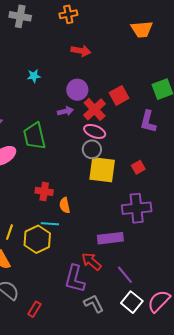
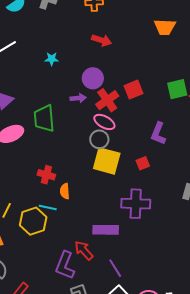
purple L-shape: (148, 122) -> (158, 134), moved

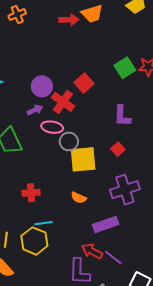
red arrow: (102, 40) -> (69, 20), moved
pink ellipse: (104, 122) -> (52, 127), moved
orange semicircle: (65, 191) -> (79, 198), moved, turned -42
purple line: (115, 268) -> (113, 258), moved

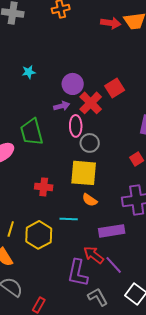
pink ellipse: (52, 127) -> (76, 126), turned 70
yellow square: (83, 159) -> (84, 173), moved
cyan line: (43, 223) -> (69, 219), moved

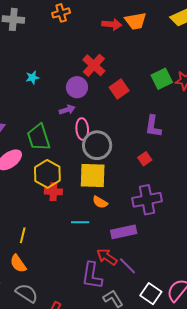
red cross: (91, 103) -> (94, 65), moved
gray circle: (90, 143) -> (97, 145), size x1.5
yellow hexagon: (39, 235) -> (47, 174), moved

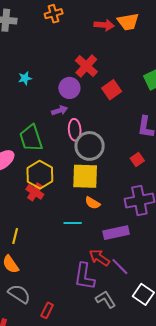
red cross: (53, 192) -> (35, 192), moved, turned 30

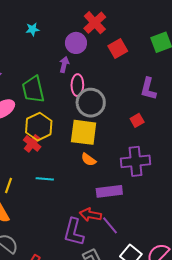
purple arrow: (60, 111) -> (64, 65), turned -63
cyan line: (73, 223) -> (45, 179), moved
red arrow: (99, 258) -> (90, 215), turned -30

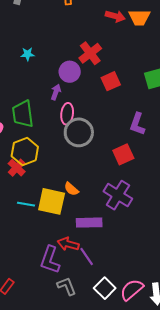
red square: (137, 120) -> (123, 154), size x1.5
yellow square: (84, 132) -> (52, 201), moved
purple cross: (135, 161) -> (118, 195), turned 32

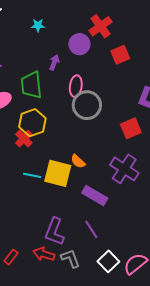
purple arrow: (56, 92) -> (54, 62), moved
purple rectangle: (89, 223) -> (95, 195), turned 30
red arrow: (68, 244) -> (44, 254), moved

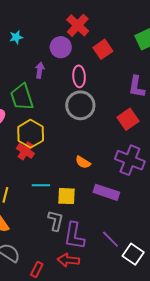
pink ellipse: (76, 86) -> (79, 76), moved
yellow square: (58, 173) -> (66, 196), moved, size x0.7
purple line: (91, 229) -> (110, 239), moved
gray L-shape: (70, 258) -> (56, 221), moved, turned 45

